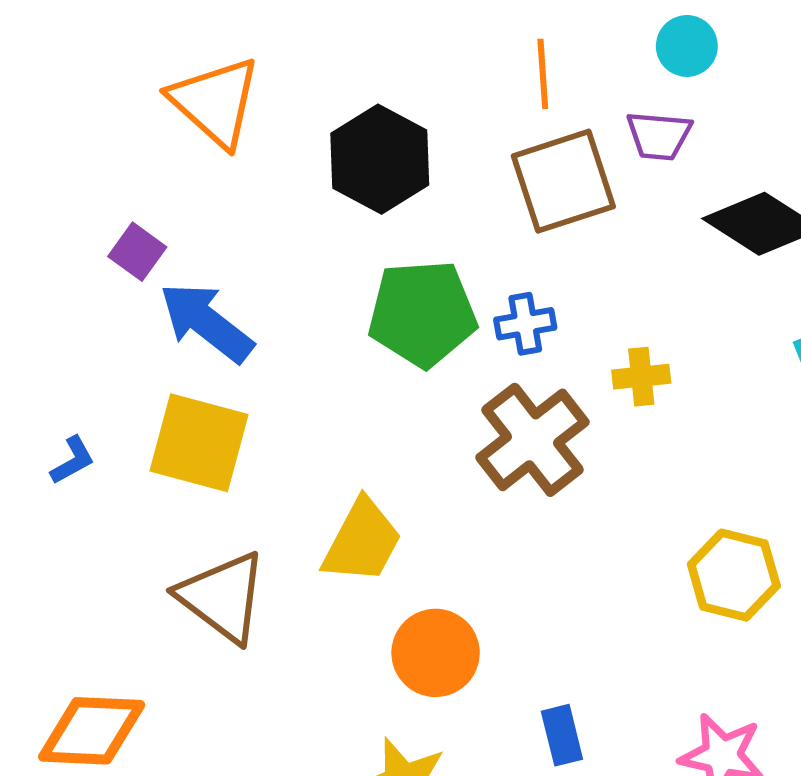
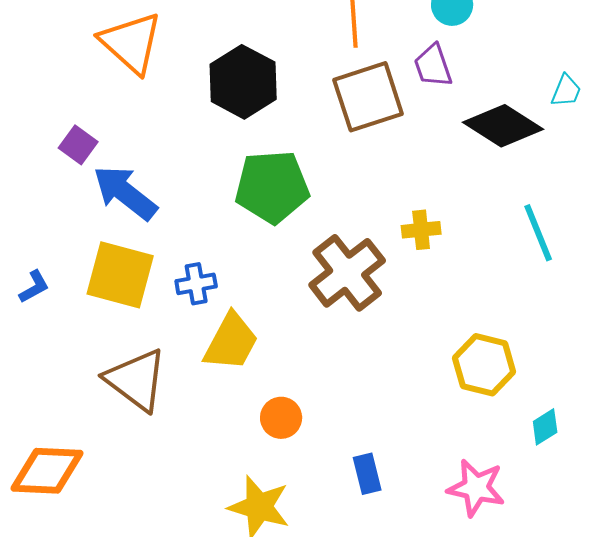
purple trapezoid: (659, 136) -> (433, 66), turned 66
blue cross: (525, 324) -> (196, 284), moved
orange circle: (436, 653) -> (281, 418), size x0.7

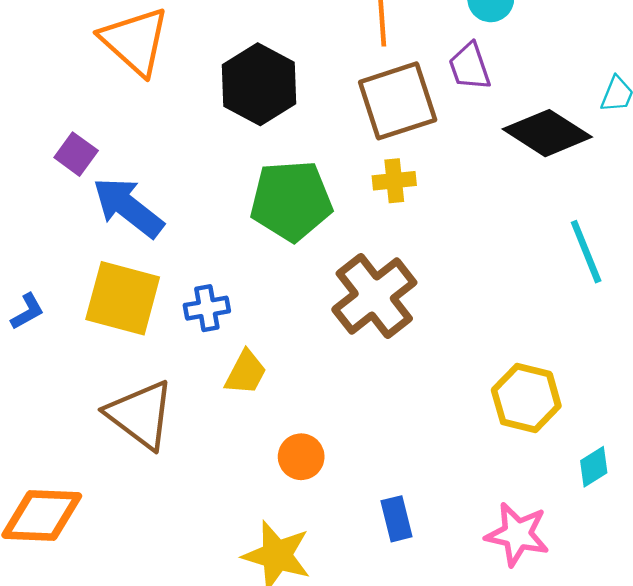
yellow cross: (421, 230) -> (394, 181), moved
yellow trapezoid: (231, 342) -> (246, 372), size x0.7

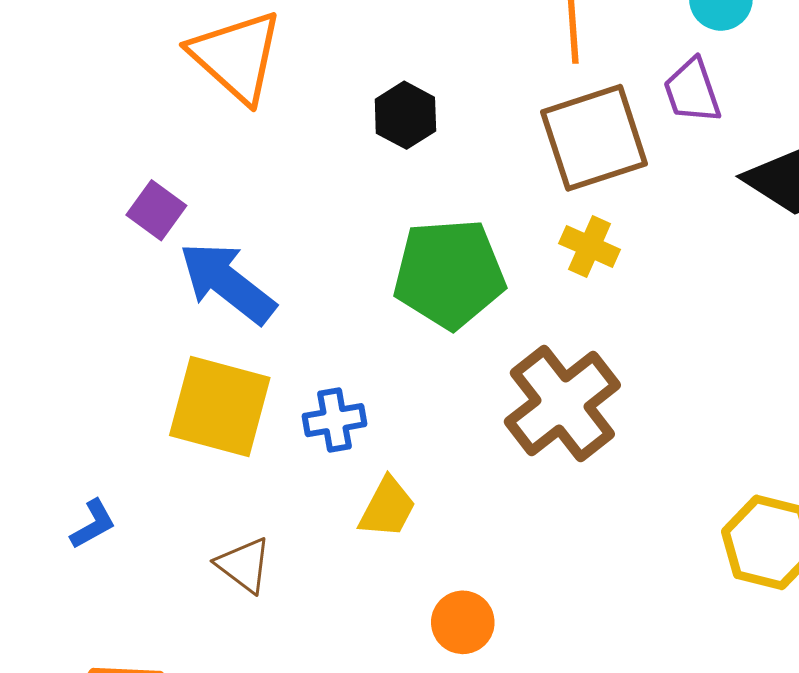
black hexagon: (259, 84) -> (405, 115), size x0.6
yellow cross: (394, 181) -> (590, 246), turned 30
blue L-shape: (27, 312) -> (93, 524), moved
brown triangle: (140, 415) -> (244, 565), size x0.6

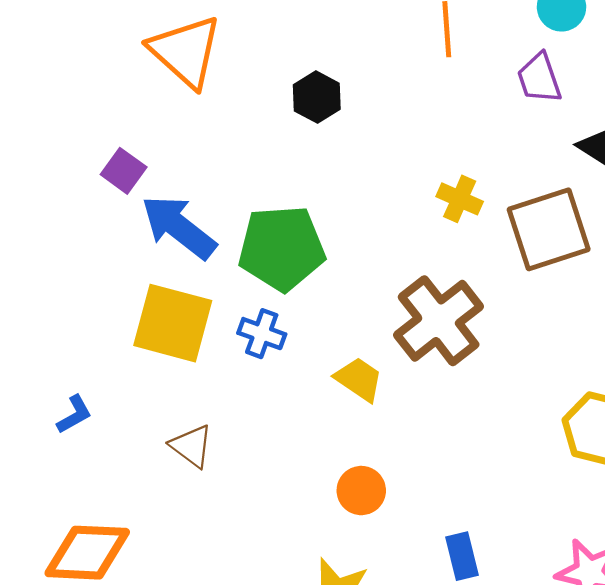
brown square: (594, 138) -> (549, 229), moved
green pentagon: (449, 274) -> (282, 248), moved
blue cross: (334, 420) -> (262, 334), turned 30
yellow trapezoid: (387, 508) -> (359, 379), moved, turned -84

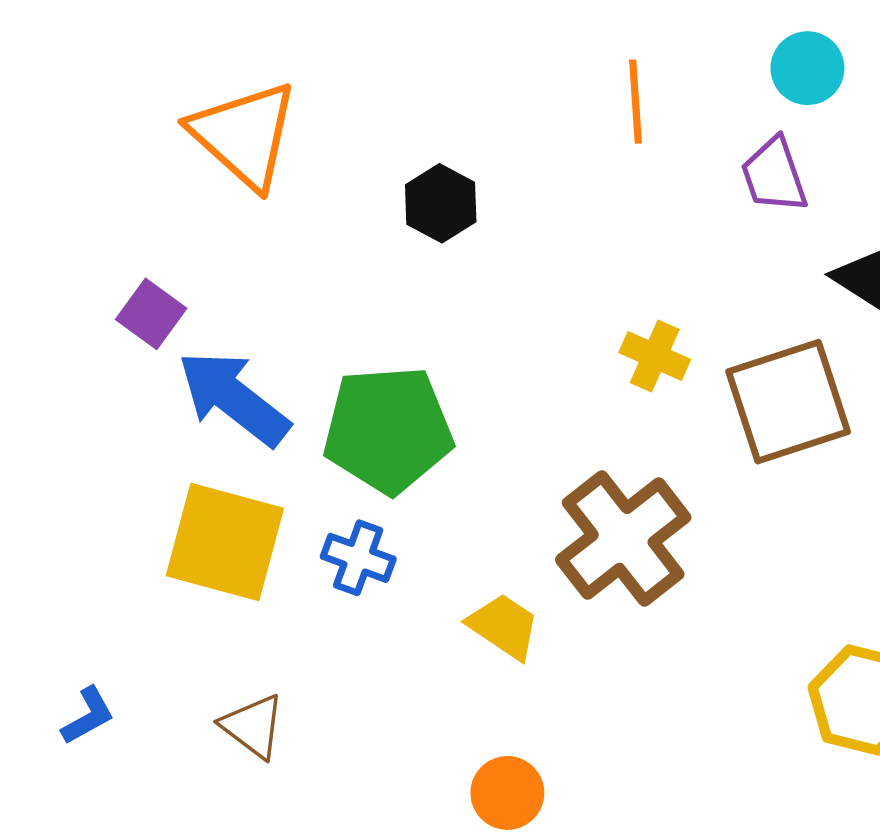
blue L-shape: (74, 414) -> (88, 716), moved

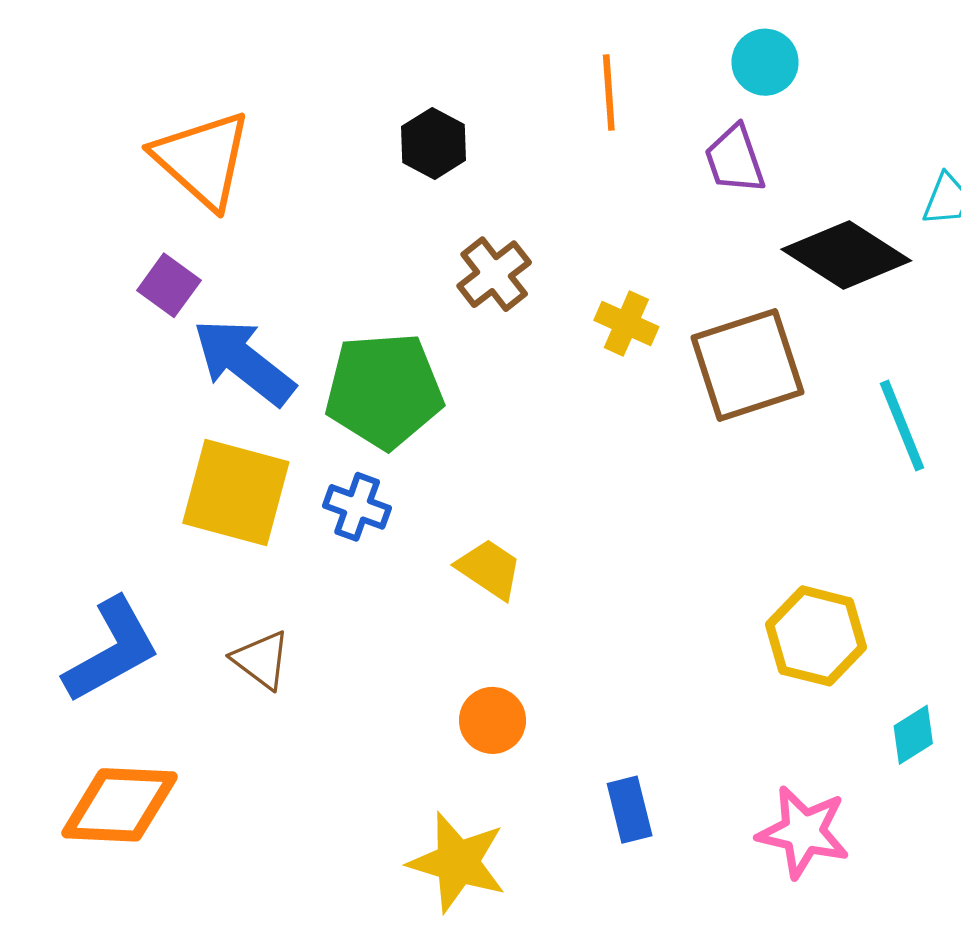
orange triangle: (244, 135) -> (202, 159), moved
black hexagon: (441, 203) -> (434, 143), moved
brown cross: (623, 538) -> (494, 274), moved, size x0.6
blue L-shape: (88, 716) -> (112, 650), size x2.0

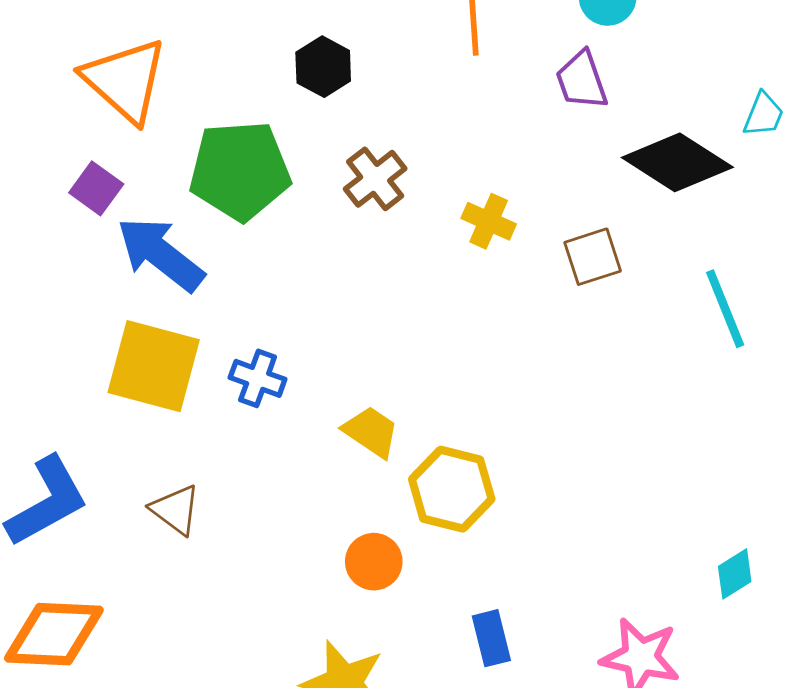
brown square: (747, 365) -> (593, 257), size x0.6
green pentagon: (384, 390) -> (240, 171), moved
yellow hexagon: (816, 636) -> (452, 489), moved

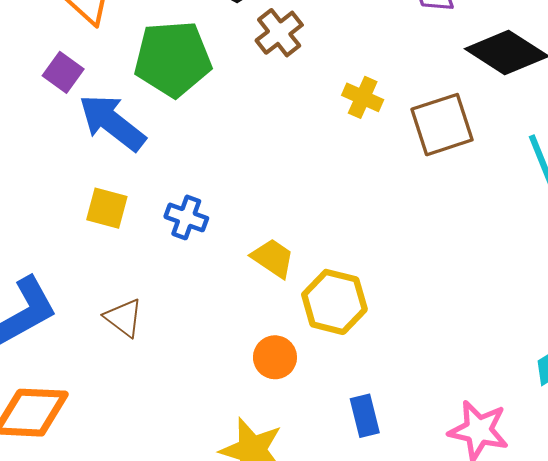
brown cross: (375, 179) -> (279, 33), moved
brown square: (593, 257) -> (442, 125), size x1.4
yellow square: (154, 366) -> (107, 208), size x0.6

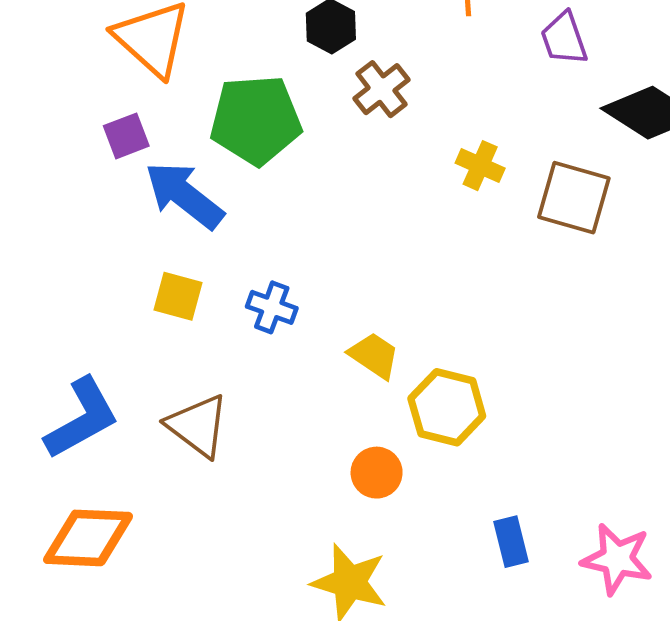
purple square: (63, 72) -> (126, 136), turned 33
brown square: (442, 125) -> (574, 198), turned 34
brown triangle: (124, 318) -> (198, 426), size x1.4
blue rectangle: (365, 416) -> (511, 542), moved

